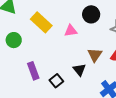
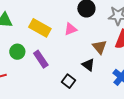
purple rectangle: (33, 71) -> (41, 59), moved

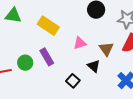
pink triangle: (70, 29) -> (80, 43), moved
green circle: (17, 52) -> (25, 63), moved

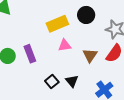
yellow rectangle: (48, 26) -> (57, 24), moved, turned -65
black triangle: (94, 66) -> (72, 81), moved

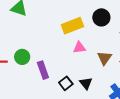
purple rectangle: (30, 54) -> (43, 70), moved

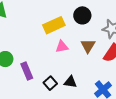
brown triangle: (104, 58) -> (88, 46), moved
black triangle: (86, 83) -> (70, 82), turned -40

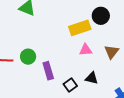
black circle: (82, 15) -> (101, 16), moved
black triangle: (70, 82) -> (92, 78), moved

